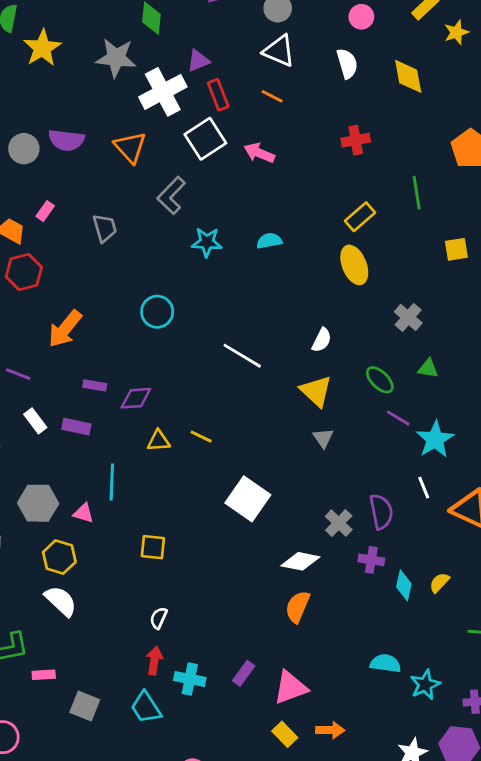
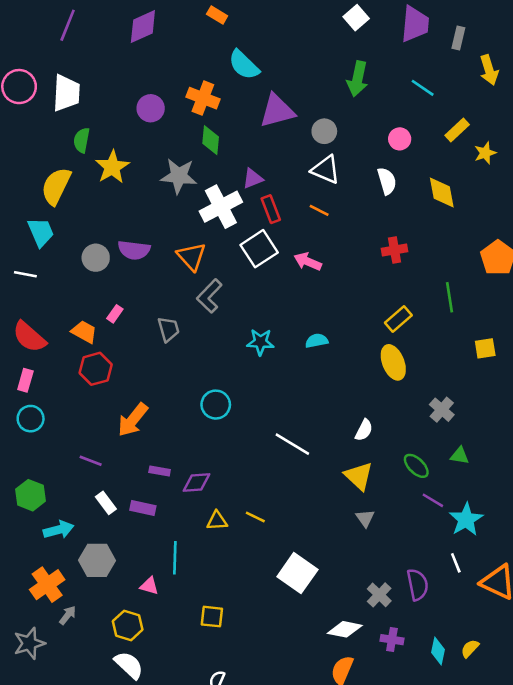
gray L-shape: (171, 195) -> (209, 296), moved
gray hexagon: (38, 503) -> (97, 560), moved
purple cross: (371, 560) -> (392, 640), moved

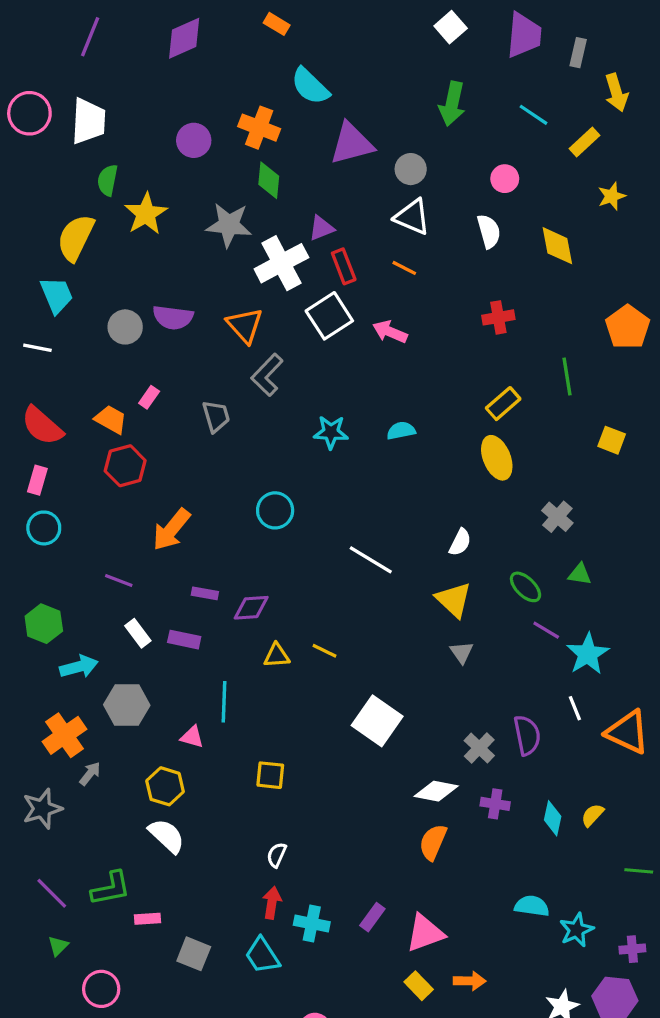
yellow rectangle: (457, 130) -> (584, 142), moved
yellow square: (485, 348) -> (612, 440), turned 30

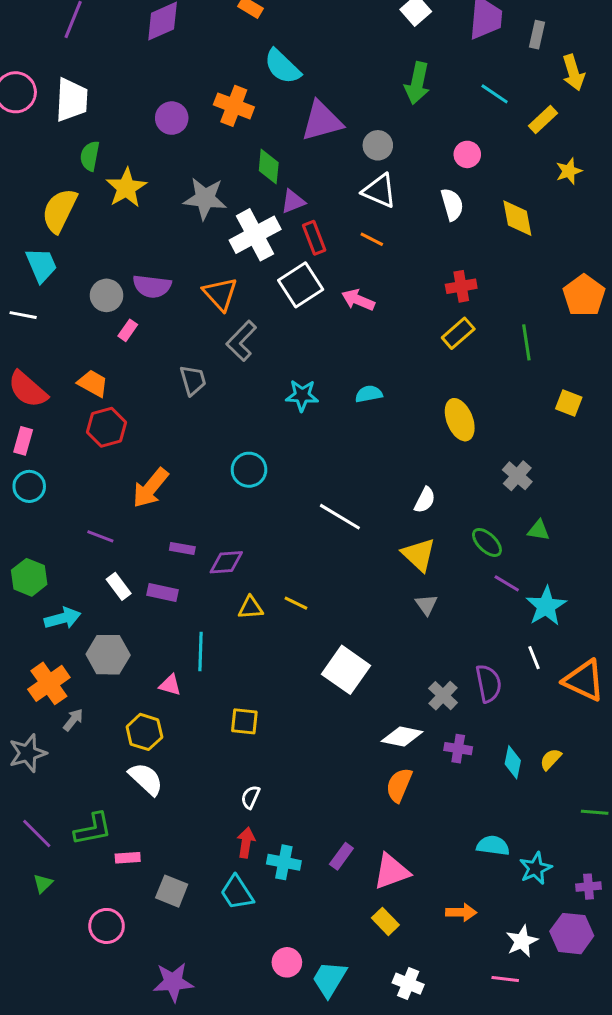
green diamond: (269, 180) -> (269, 167), moved
pink rectangle: (149, 397) -> (128, 330), moved
yellow rectangle: (503, 404) -> (458, 333), moved
orange arrow: (470, 981) -> (461, 912), moved
pink circle: (101, 989) -> (107, 926), moved

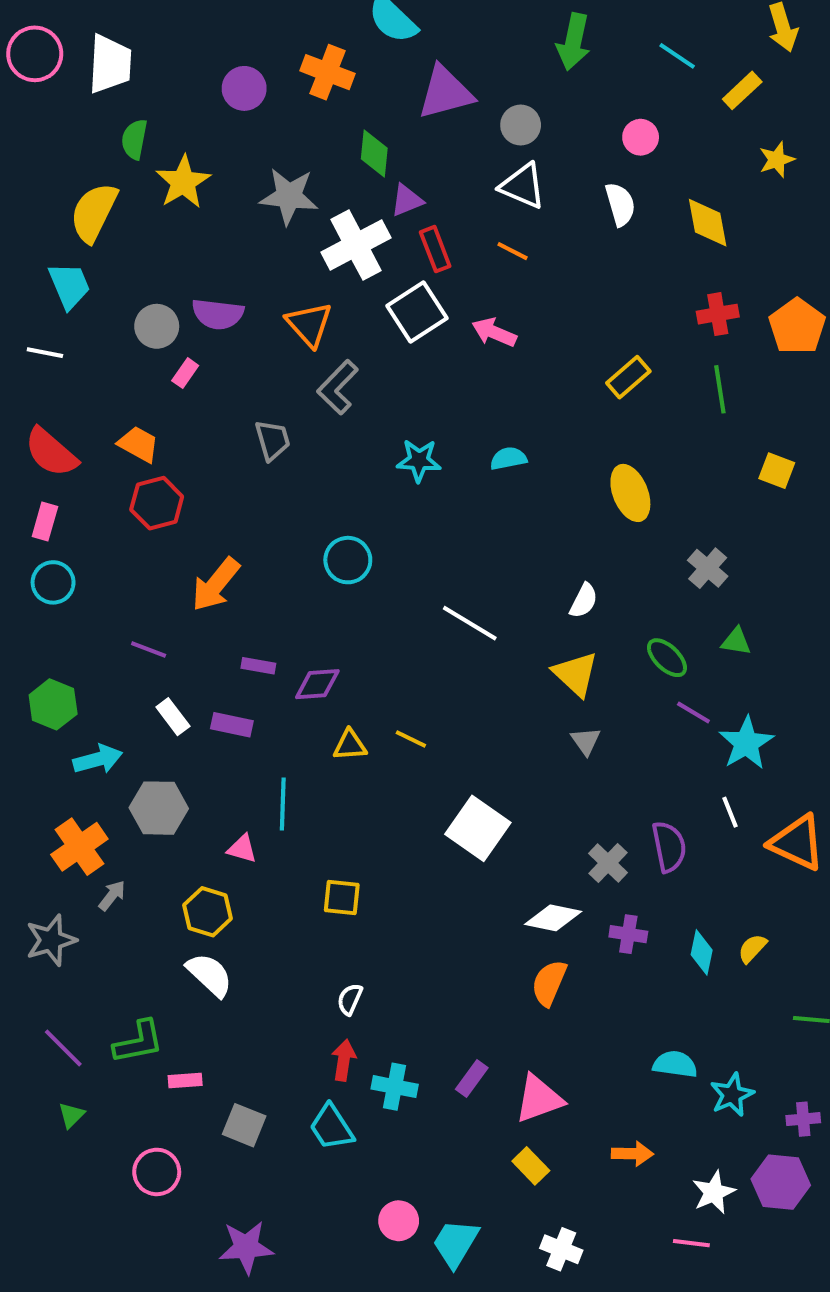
red cross: (461, 286) -> (718, 314), moved

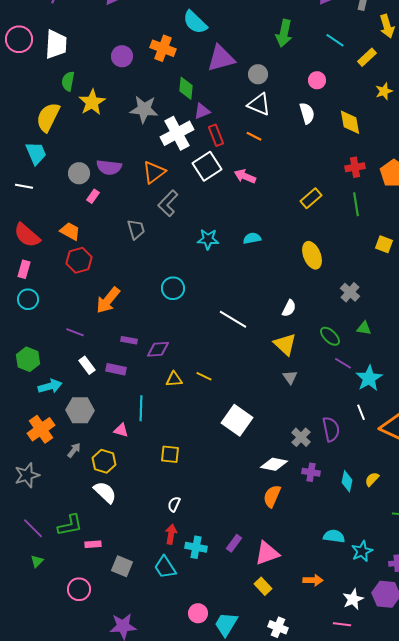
orange triangle: (309, 324) -> (154, 172), turned 35
gray arrow: (112, 895) -> (74, 450), moved

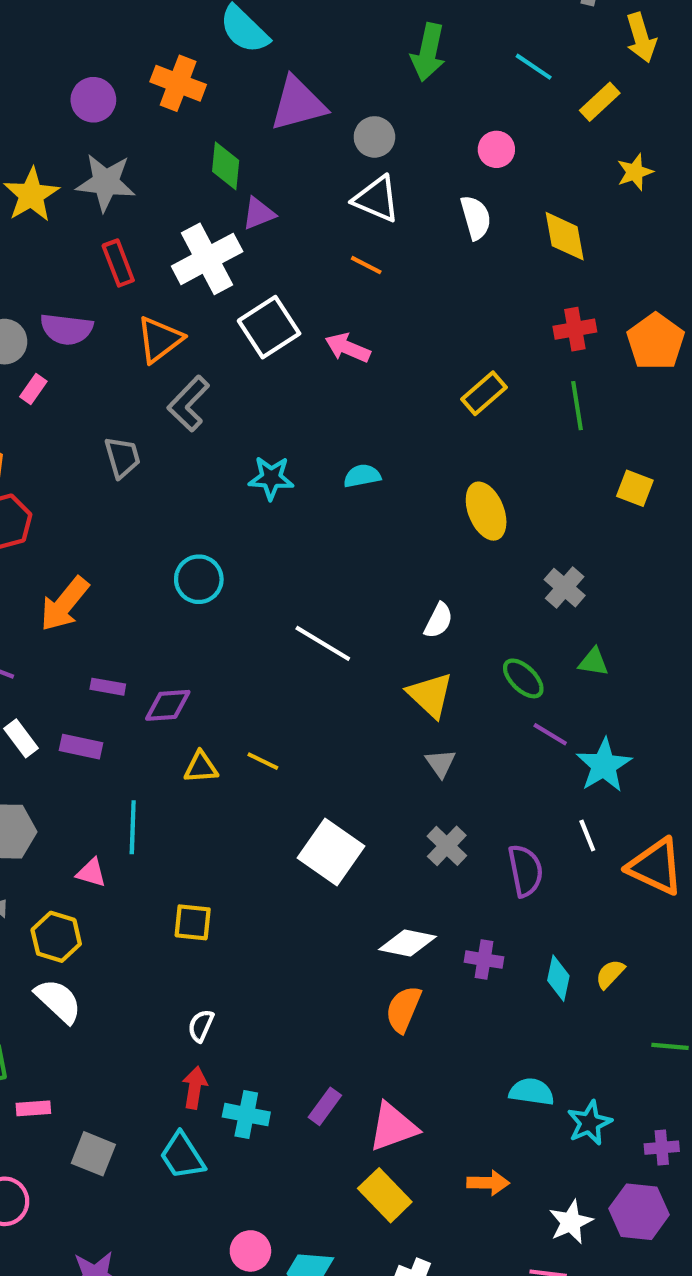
gray star: (144, 109) -> (106, 182), moved
red rectangle: (216, 135) -> (118, 263), moved
gray cross: (301, 437) -> (447, 846), moved
yellow rectangle: (263, 586) -> (385, 1195), size x1.4

